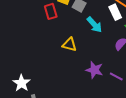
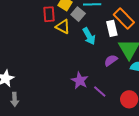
yellow triangle: (69, 45) -> (63, 27), moved

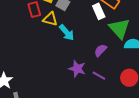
cyan arrow: (89, 36) -> (67, 33), moved
purple semicircle: (111, 60) -> (100, 50), moved

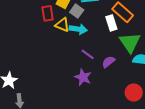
cyan arrow: (67, 33) -> (78, 29), moved, turned -48
purple line: (99, 76) -> (88, 54), moved

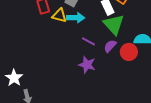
green triangle: (130, 42) -> (114, 24), moved
red circle: (134, 93) -> (129, 52), moved

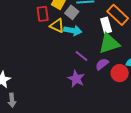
green triangle: (114, 24) -> (109, 43), turned 45

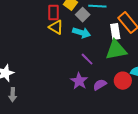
yellow triangle: (57, 26) -> (56, 27), moved
purple semicircle: (102, 64) -> (100, 85), moved

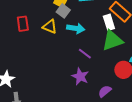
red rectangle: (54, 13) -> (23, 24), moved
gray square: (83, 15) -> (63, 11), moved
purple semicircle: (100, 85) -> (105, 91), moved

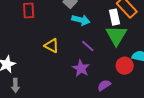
yellow triangle: (50, 26) -> (52, 46), moved
green triangle: (112, 40) -> (116, 35), turned -45

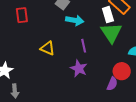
purple line: (88, 46) -> (84, 46), turned 40
red circle: (125, 66) -> (122, 71), moved
purple semicircle: (104, 85) -> (112, 84), moved, turned 152

